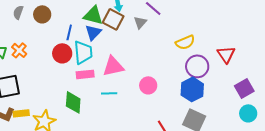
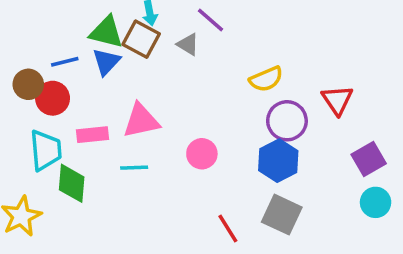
brown circle: (42, 14) -> (28, 84), moved
gray triangle: (140, 22) -> (188, 44), turned -40
blue line: (69, 32) -> (65, 62), turned 63
cyan trapezoid: (83, 52) -> (46, 150), moved

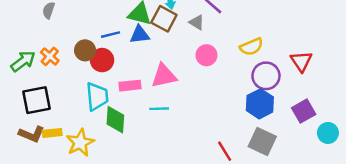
blue triangle: (106, 62) -> (140, 35), turned 40
pink circle: (202, 154) -> (206, 55), moved
purple square: (369, 159) -> (304, 111), moved

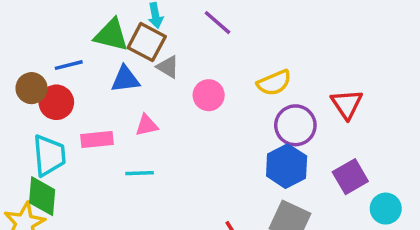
gray triangle: (197, 22) -> (168, 67), moved
blue triangle: (140, 35) -> (125, 79), moved
pink triangle: (164, 76) -> (147, 125), size x0.6
green diamond: (115, 120) -> (42, 196), moved

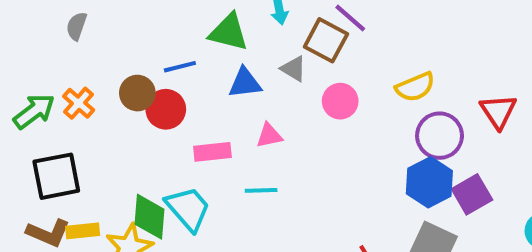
brown square: (147, 42) -> (326, 40), moved
cyan trapezoid: (49, 155) -> (188, 209), moved, turned -36
purple square: (350, 177) -> (472, 194), moved

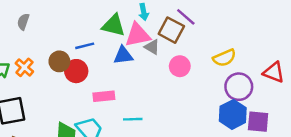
red triangle: (498, 111) -> (274, 72), turned -35
pink triangle: (269, 136) -> (138, 35), moved, size x1.6
purple square: (472, 194) -> (258, 122), turned 35

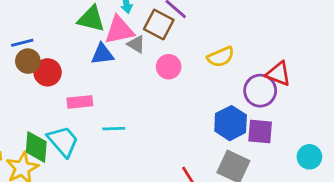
blue line: (85, 46) -> (22, 43), moved
purple circle: (239, 87) -> (260, 91), moved

